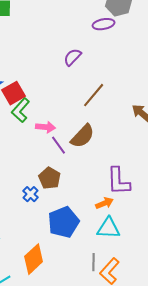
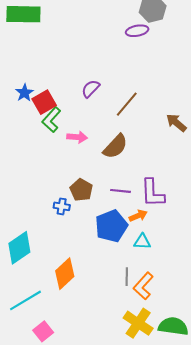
purple semicircle: (73, 57) -> (91, 89), moved
purple line: (59, 145) -> (121, 191), moved, turned -48
blue cross: (31, 194) -> (62, 206), turned -35
blue pentagon: (64, 222) -> (111, 226), moved
cyan triangle: (109, 228) -> (142, 242), size x0.7

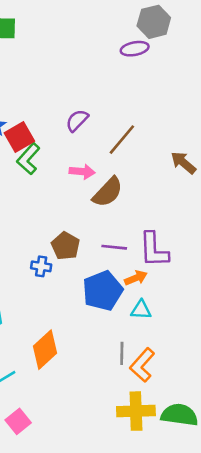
pink arrow: (77, 137) -> (82, 172), moved
yellow cross: (138, 323) -> (136, 411), turned -36

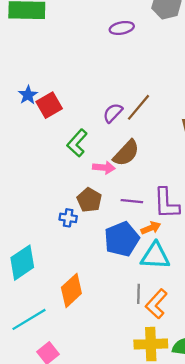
purple ellipse: (135, 49) -> (122, 28), moved
purple semicircle: (77, 120) -> (113, 113), moved
green L-shape: (28, 159) -> (77, 143), moved
pink arrow: (82, 172) -> (104, 168), moved
cyan triangle: (141, 310) -> (155, 256), size x1.6

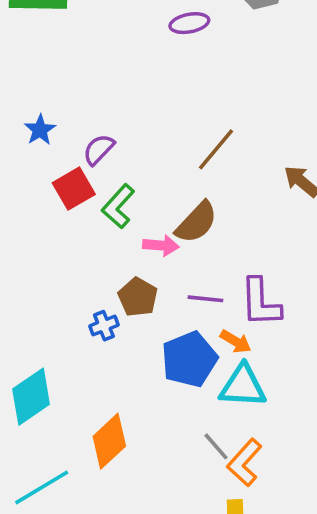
red square: (49, 105) -> (74, 189), moved
purple semicircle: (113, 113) -> (99, 149), moved
blue cross: (68, 218) -> (104, 326), turned -30
orange arrow: (151, 228) -> (236, 342), turned 54
gray line: (138, 294) -> (216, 446), turned -42

